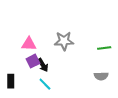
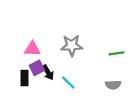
black rectangle: (11, 81) -> (25, 78), moved
cyan line: (45, 84) -> (68, 83), moved

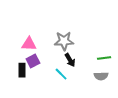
green line: (116, 53) -> (104, 58), moved
black arrow: (48, 72) -> (70, 60), moved

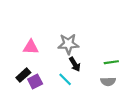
purple square: (33, 61) -> (35, 81), moved
black rectangle: (22, 70) -> (23, 75), turned 48

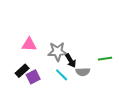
gray star: (68, 44) -> (57, 52), moved
gray semicircle: (108, 81) -> (83, 72), moved

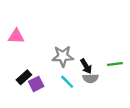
pink triangle: (29, 44) -> (16, 36), moved
black arrow: (71, 61) -> (86, 66), moved

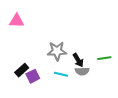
pink triangle: (16, 36) -> (17, 21), moved
cyan line: (67, 82) -> (61, 74), turned -32

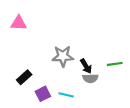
cyan line: (61, 74) -> (66, 95), moved
purple square: (33, 76) -> (43, 94), moved

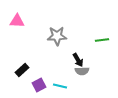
gray star: (63, 56) -> (57, 36), moved
green line: (115, 64) -> (102, 40), moved

